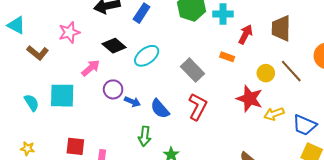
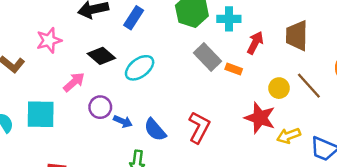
gray rectangle: (192, 70) -> (207, 57), moved

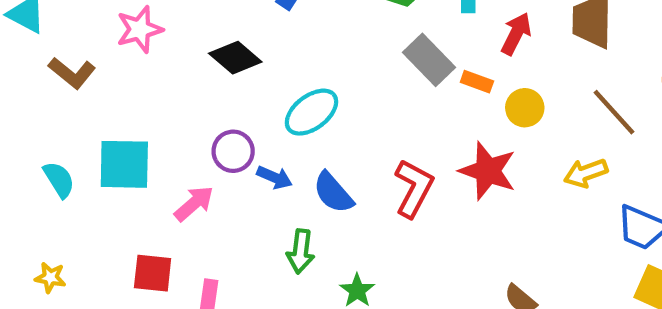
cyan ellipse: (140, 68) -> (311, 112), moved
pink arrow: (74, 82) -> (194, 203), moved
yellow circle: (279, 88) -> (525, 108), moved
red star: (260, 118) -> (488, 171), moved
yellow arrow: (289, 136) -> (586, 173), moved

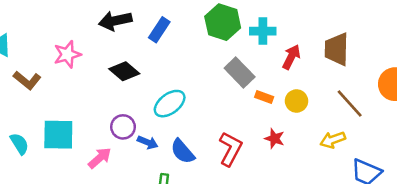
orange rectangle: (477, 82) -> (264, 97), moved
red star: (488, 171) -> (274, 139), size x0.6

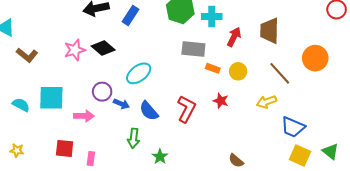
pink star: (67, 54) -> (75, 50), moved
gray rectangle: (240, 73) -> (193, 49), turned -40
cyan semicircle: (19, 144) -> (21, 105), turned -30
pink arrow: (100, 158) -> (84, 116), turned 42

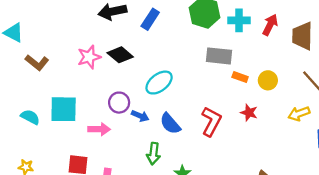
red arrow: (234, 37) -> (270, 25), moved

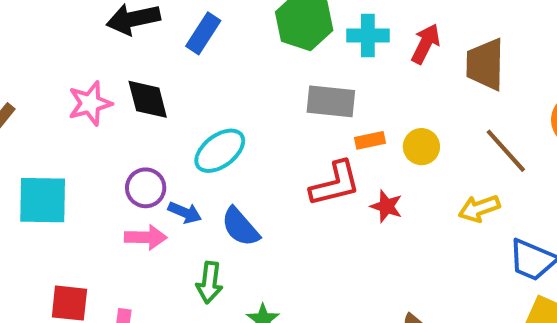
black diamond: (120, 55) -> (148, 99), turned 35
orange rectangle: (240, 77) -> (370, 140), turned -32
red L-shape: (211, 121) -> (335, 184), moved, turned 48
pink arrow: (99, 129) -> (146, 237), moved

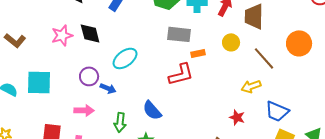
yellow circle: (421, 147) -> (231, 42), moved
red star: (386, 206) -> (237, 117), moved
blue semicircle: (240, 227) -> (152, 110), moved
pink arrow: (146, 237) -> (84, 110), moved

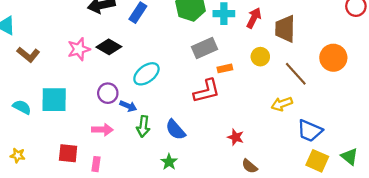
black diamond: (90, 33) -> (109, 47), turned -45
gray rectangle: (179, 34) -> (204, 48), turned -30
red star: (237, 117) -> (236, 137), moved
green arrow: (120, 122) -> (143, 126), moved

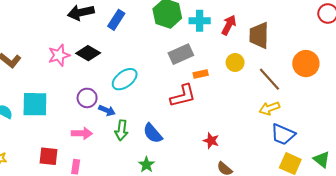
yellow arrow: (282, 104) -> (269, 108), moved

